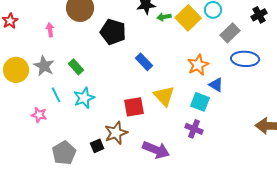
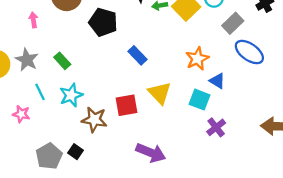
blue ellipse: (245, 59) -> (249, 52), turned 32
purple cross: (194, 129) -> (216, 127), moved, turned 30
brown star: (116, 133) -> (94, 120), moved, turned 30
black square: (97, 146) -> (76, 152), moved, turned -32

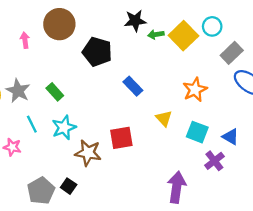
pink arrow: (33, 20) -> (25, 40), moved
blue triangle: (217, 81) -> (231, 137), moved
yellow triangle: (160, 93) -> (164, 118), moved, size x0.7
purple arrow: (151, 153) -> (177, 187), moved, turned -104

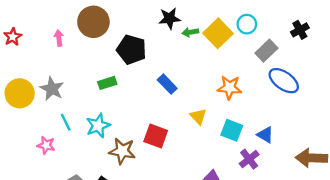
orange star: (195, 90) -> (230, 88), turned 30
green rectangle: (55, 92) -> (107, 83), moved, turned -66
red square: (121, 138) -> (156, 136), turned 30

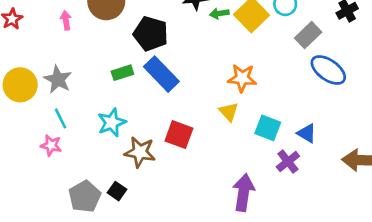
blue rectangle: (167, 84) -> (161, 74), moved, size x1.5
orange star: (230, 88) -> (242, 78), moved
cyan line: (66, 122) -> (61, 118), moved

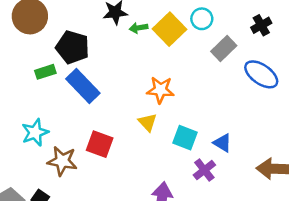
blue ellipse: (328, 70) -> (261, 74), moved
green rectangle: (122, 73) -> (45, 72), moved

